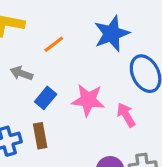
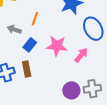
orange line: (54, 44) -> (35, 19), moved, turned -32
pink arrow: (126, 115) -> (81, 55), turned 70

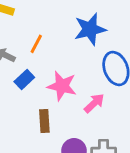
brown rectangle: (27, 69) -> (44, 121), moved

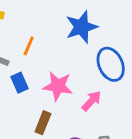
blue rectangle: (24, 79) -> (20, 83), turned -66
brown rectangle: (44, 121) -> (43, 123), turned 30

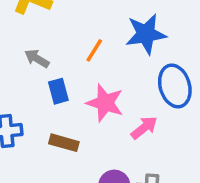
orange line: (29, 46) -> (94, 50), moved
brown rectangle: (43, 123) -> (64, 143), moved, turned 75

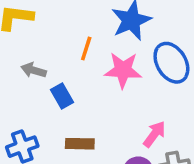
pink star: (105, 103) -> (123, 70), moved
pink arrow: (144, 128) -> (154, 134), moved

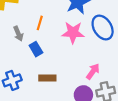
orange line: (86, 49) -> (40, 23), moved
gray arrow: (34, 70) -> (18, 34), turned -128

